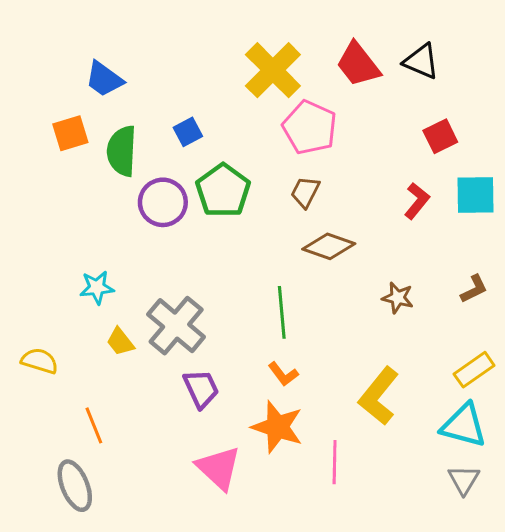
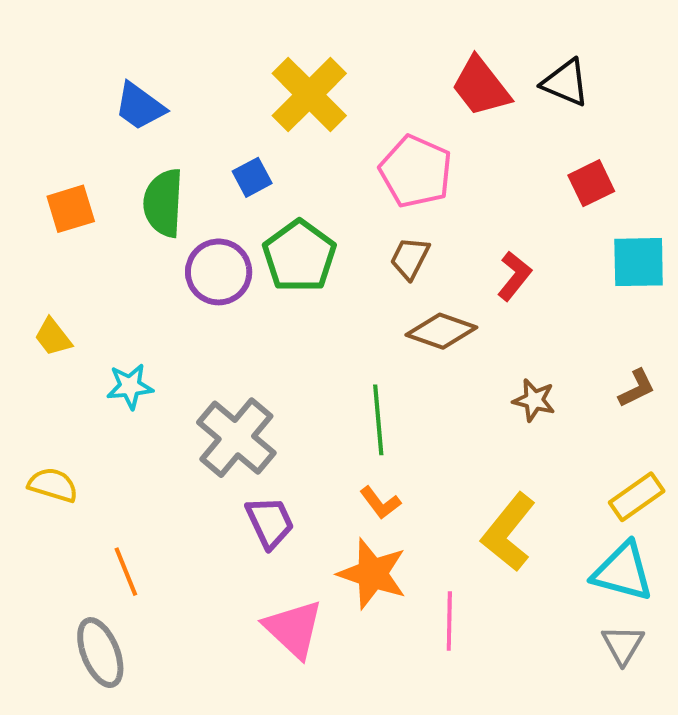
yellow cross: (273, 70) -> (309, 95), moved
orange square: (70, 133) -> (71, 209), moved
red L-shape: (417, 201) -> (514, 276), moved
yellow trapezoid: (120, 342) -> (53, 337), moved

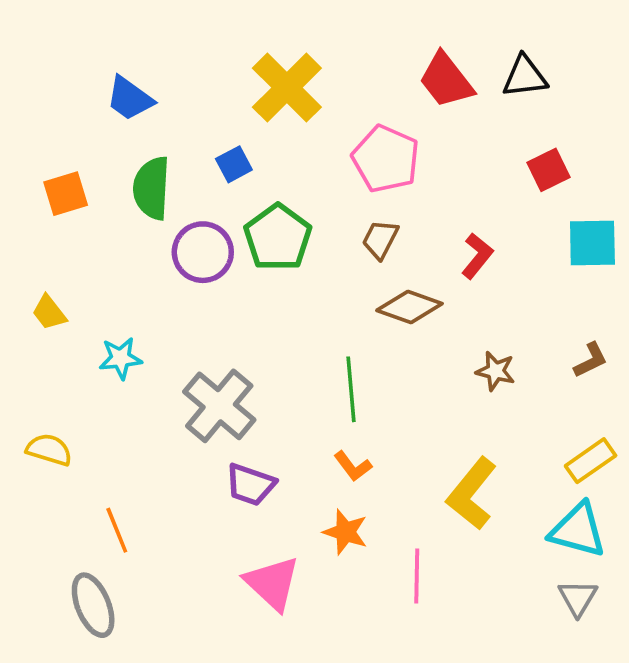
black triangle: (566, 83) -> (525, 77), turned -30
purple trapezoid: (270, 522) -> (250, 484), turned 134
orange star: (372, 574) -> (345, 532), size x0.7

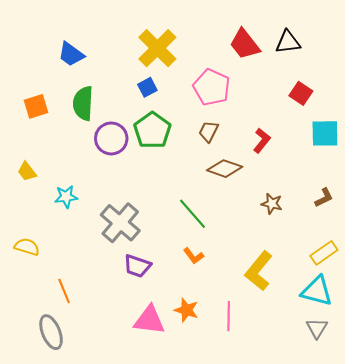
blue square: (234, 164) -> (147, 87), moved
red square: (548, 170) -> (301, 93), turned -30
green line: (351, 389) -> (192, 214), turned -36
orange star: (345, 532) -> (186, 310), moved
pink triangle: (272, 583) -> (149, 320), turned -36

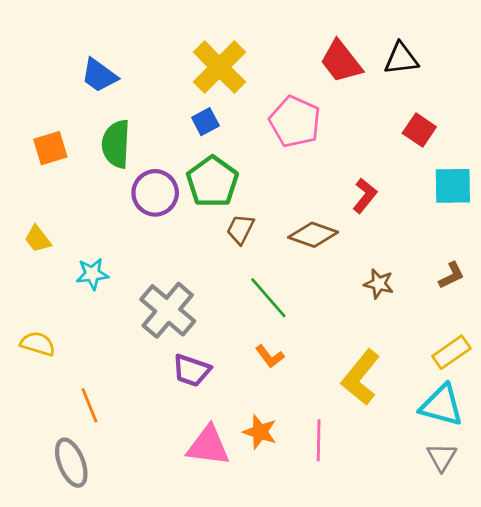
brown trapezoid: (209, 131) -> (240, 229), moved

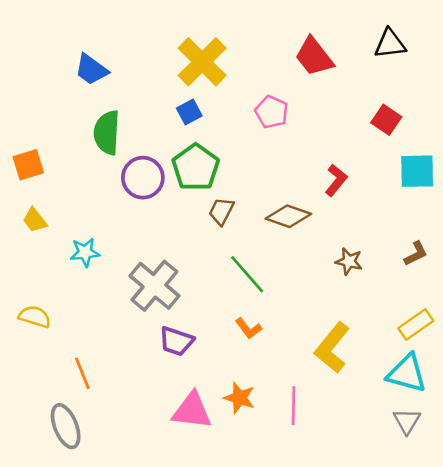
black triangle: (401, 59) -> (390, 44), moved
pink pentagon: (295, 122) -> (272, 112), size x0.7
orange square: (50, 148) -> (28, 165), moved

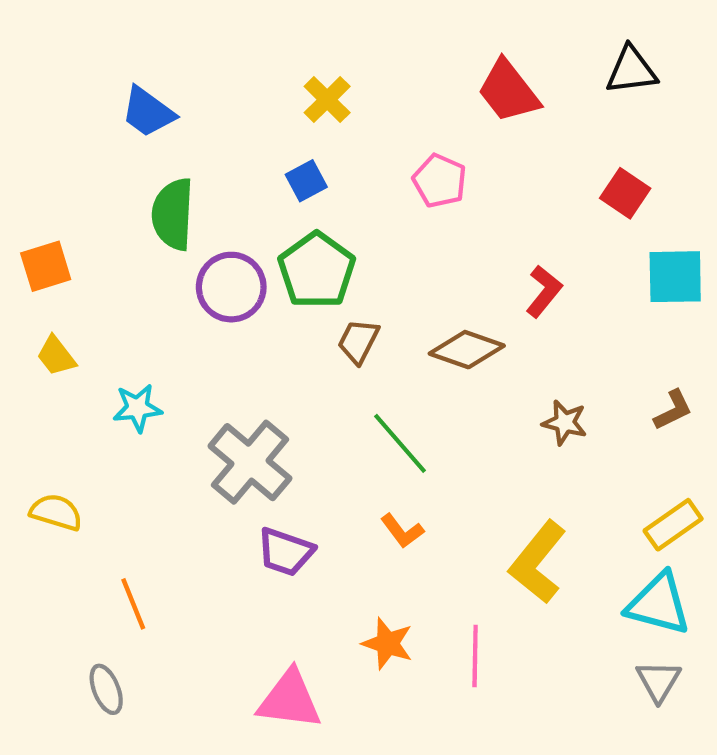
yellow cross: (202, 62) -> (327, 100), size x0.6
pink triangle: (192, 411) -> (290, 700), moved
gray ellipse: (66, 426) -> (106, 689), size x0.7

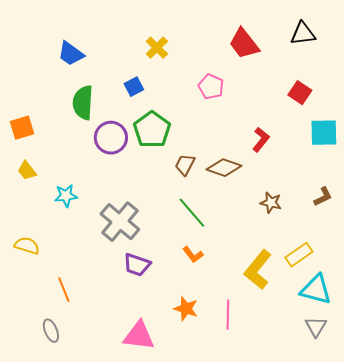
blue square: (306, 181) -> (134, 87), moved
brown trapezoid: (358, 341) -> (185, 165), moved
yellow rectangle: (673, 525) -> (299, 255), moved

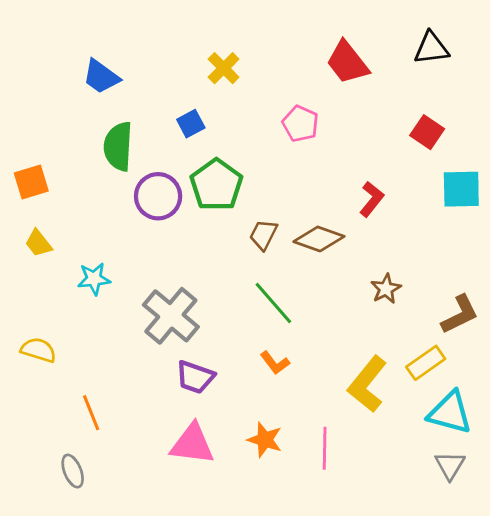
brown L-shape: (323, 197) -> (460, 314), moved, size x1.4
brown star: (271, 203) -> (386, 289), turned 30
pink triangle: (139, 336) -> (192, 444), moved

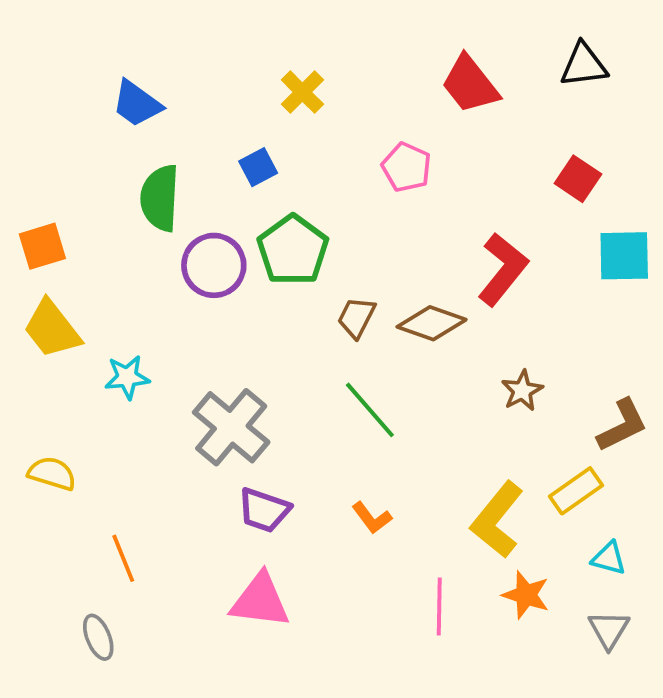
red L-shape: (372, 199) -> (503, 269), size x1.5
yellow trapezoid: (38, 243) -> (52, 329), size x1.6
orange L-shape: (275, 363) -> (372, 518), moved
cyan triangle: (450, 413) -> (609, 558), size x0.6
orange star: (265, 440) -> (526, 595), moved

